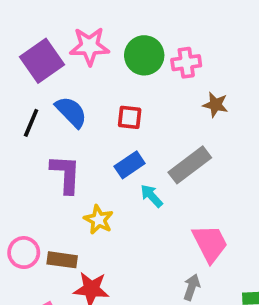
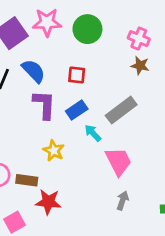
pink cross: (186, 63) -> (139, 39), moved, turned 30
purple L-shape: (66, 174) -> (44, 105), moved
pink trapezoid: (210, 243) -> (119, 161), moved

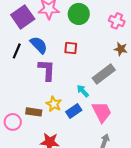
brown star: (140, 66) -> (121, 49), moved
blue rectangle: (77, 110) -> (74, 111), moved
brown rectangle: (27, 180) -> (34, 112), moved

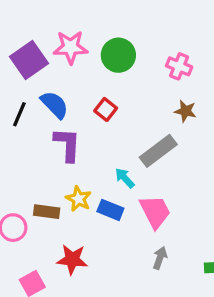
red square: (71, 48) -> (106, 109), turned 32
blue rectangle: (74, 111) -> (110, 210), turned 56

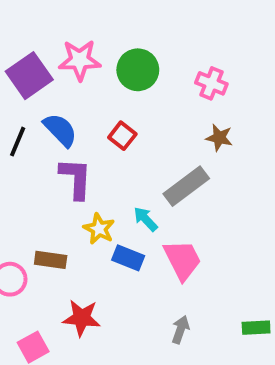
yellow star: (78, 199) -> (99, 229), moved
gray arrow: (160, 258) -> (180, 330), moved

